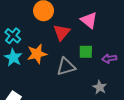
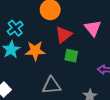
green square: (86, 52) -> (71, 56), moved
gray triangle: (66, 67) -> (51, 85), moved

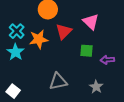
orange star: (35, 51) -> (39, 39), moved
green square: (71, 56) -> (86, 51), moved

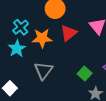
green square: (86, 51) -> (85, 74), moved, turned 32
gray triangle: (58, 81) -> (43, 71), moved, turned -48

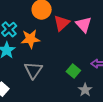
red triangle: (69, 33) -> (62, 23), moved

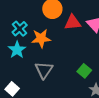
red triangle: (62, 23) -> (73, 23), turned 36

